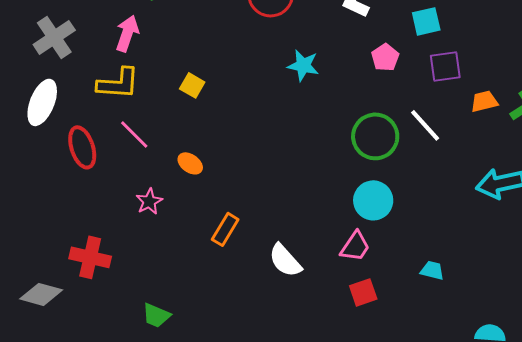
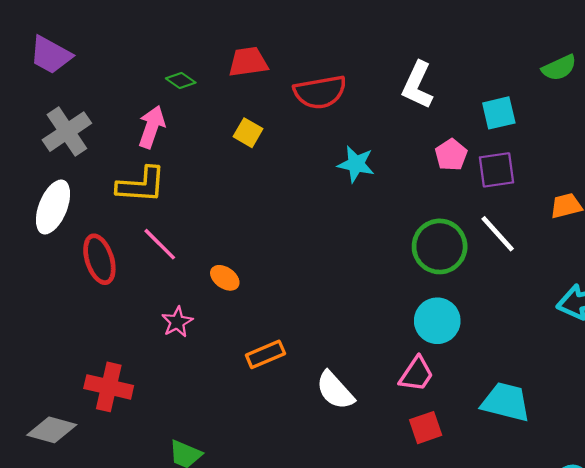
purple square: (445, 66) -> (496, 170), moved
yellow square: (192, 85) -> (248, 133), moved
orange rectangle: (225, 229) -> (265, 354), turned 36
cyan trapezoid: (432, 270) -> (506, 402), size x1.8

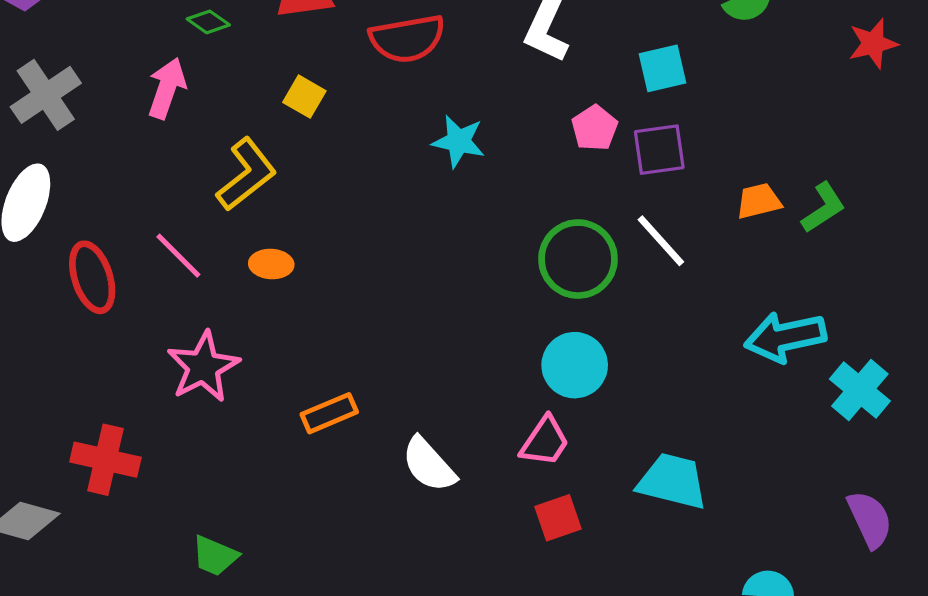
yellow L-shape: (141, 185) -> (246, 174), moved, turned -42
orange ellipse: (225, 278) -> (271, 264), moved, turned -32
pink star: (177, 322) -> (203, 367), size x1.6

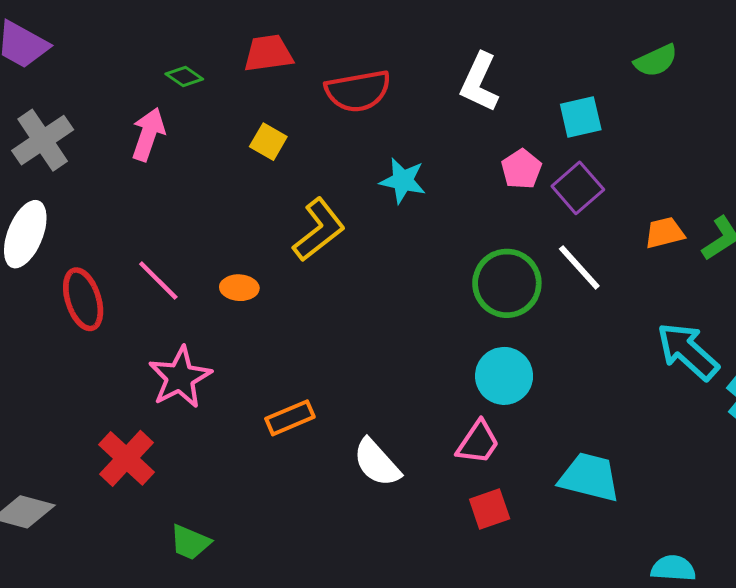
purple square: (659, 150) -> (578, 188), turned -33
yellow L-shape: (246, 174) -> (319, 230), moved
cyan arrow: (785, 337) -> (688, 351), turned 54
red cross: (105, 460) -> (127, 458), moved, turned 30

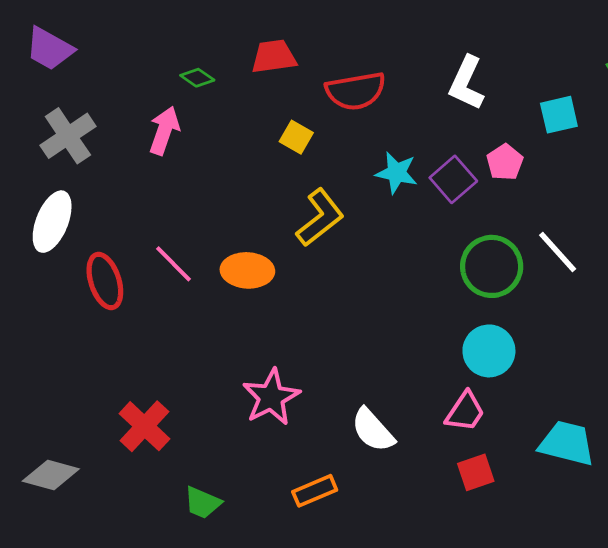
yellow square: (268, 142) -> (296, 137), moved
purple square: (578, 188) -> (453, 179), moved
orange ellipse: (239, 288) -> (247, 270), size x1.5
pink star: (180, 377) -> (271, 397), moved
orange rectangle: (290, 418) -> (315, 491), moved

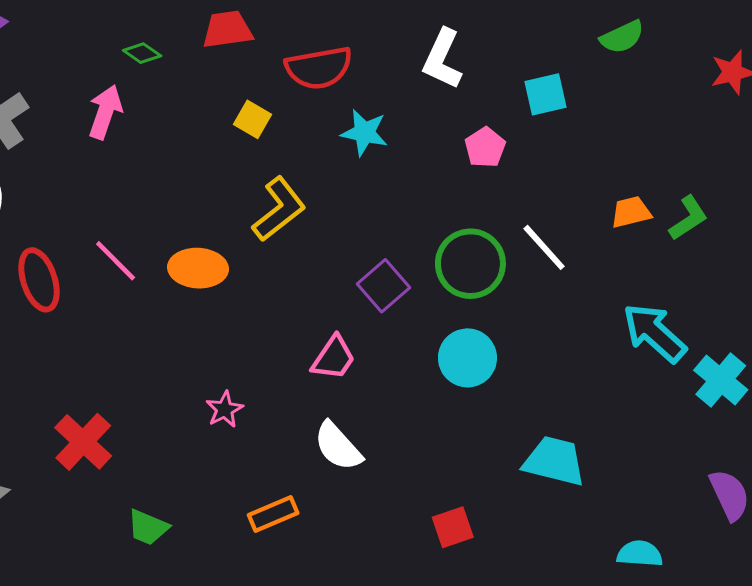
cyan star: (397, 173) -> (364, 133), moved
purple square: (453, 179) -> (384, 286), moved
pink star: (271, 397) -> (225, 409), size x0.6
pink trapezoid: (465, 412) -> (333, 358), moved
red square: (476, 472) -> (453, 527), moved

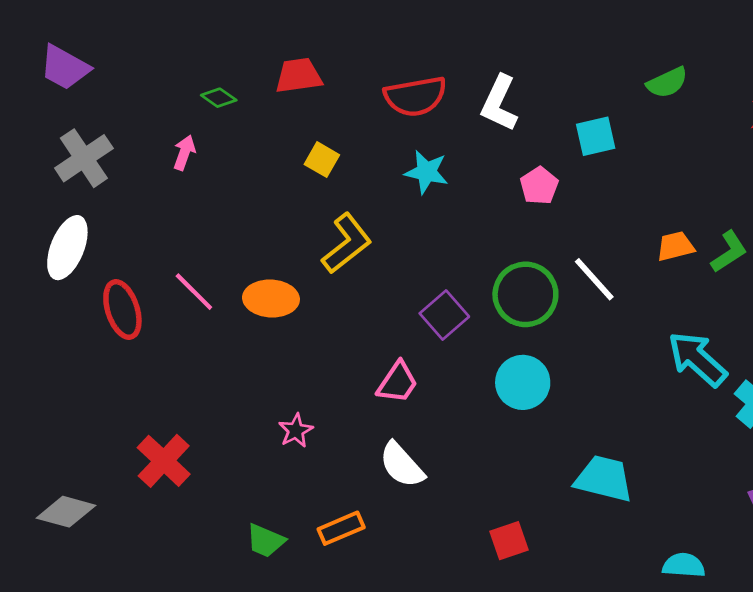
red semicircle: (319, 68) -> (415, 96), moved
pink arrow: (105, 112) -> (184, 153), size x0.7
green trapezoid: (148, 527) -> (265, 541), moved

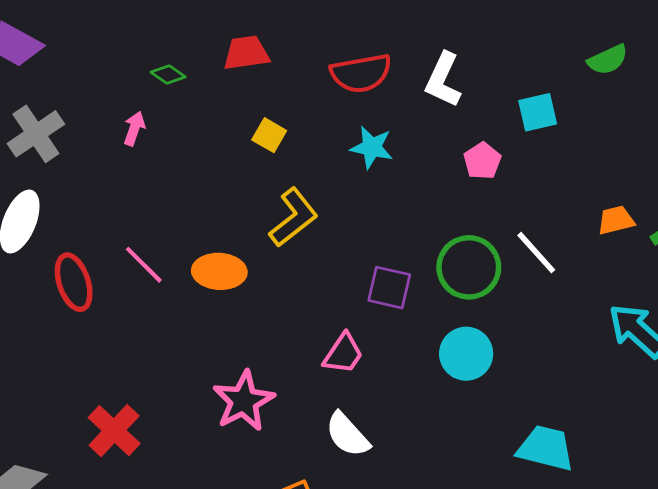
purple square: (444, 315) -> (389, 288), turned -36
pink star: (296, 431) -> (244, 401), size x1.8

